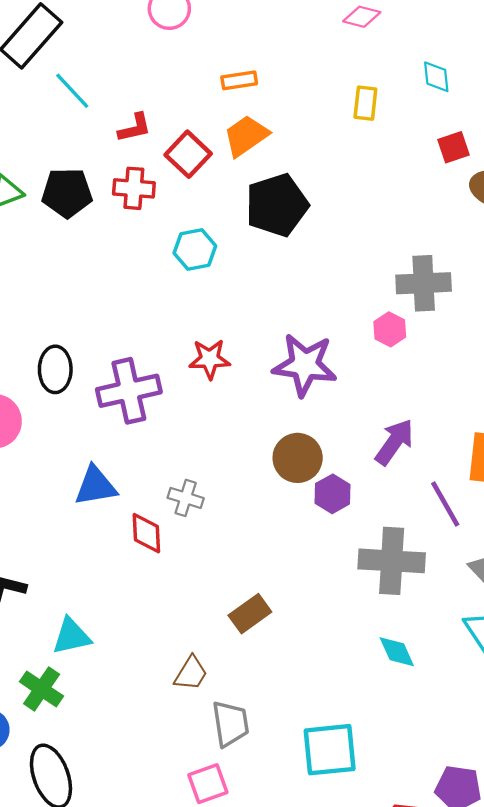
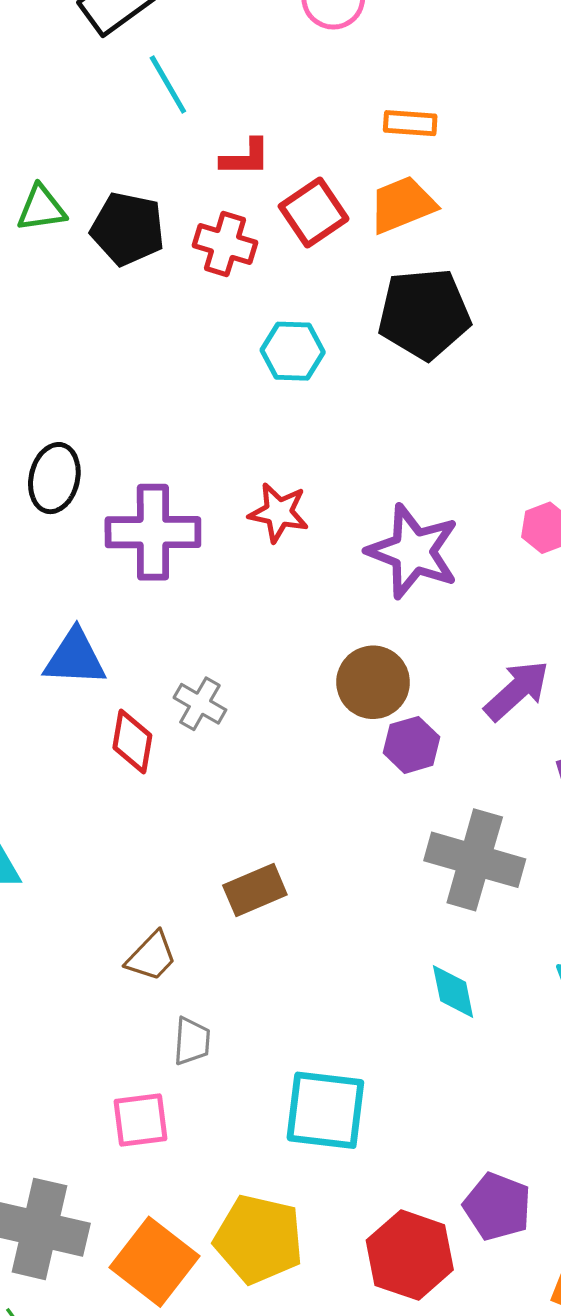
gray trapezoid: (230, 724) -> (192, 1041), size x0.7

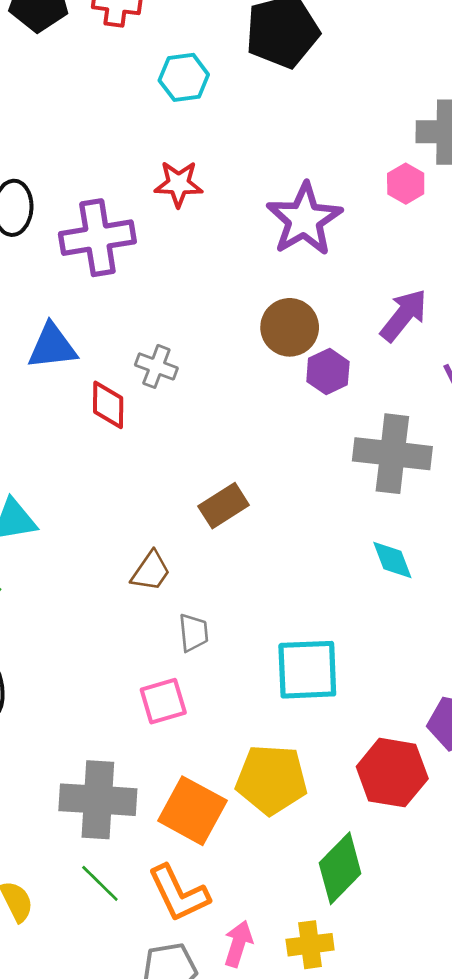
red star: (279, 513) -> (178, 184), moved
purple star: (413, 551) -> (304, 219), turned 30

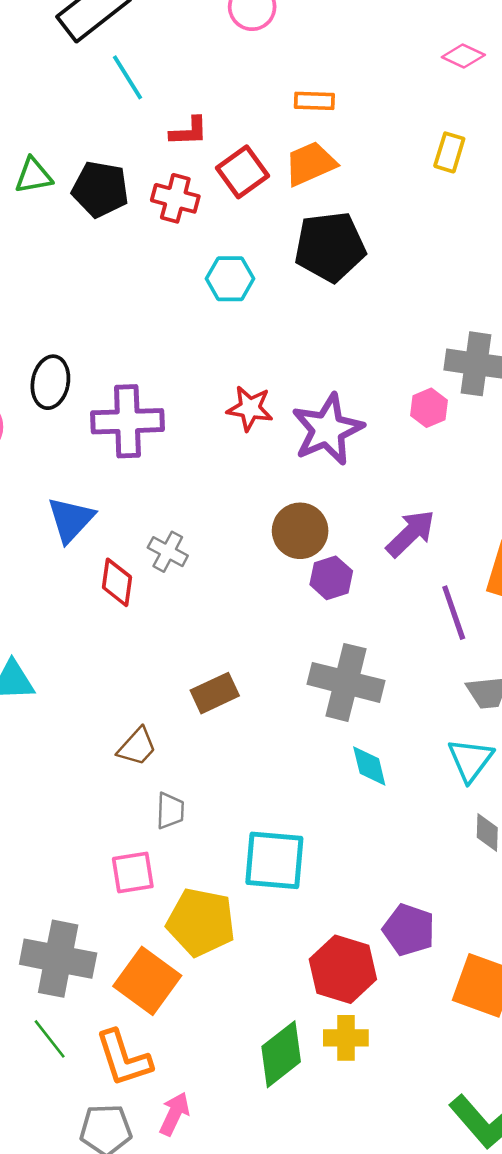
red star: (178, 184) -> (250, 408), moved
blue triangle: (52, 346) -> (71, 520), turned -48
gray cross: (392, 454) -> (346, 682), moved
yellow pentagon: (271, 780) -> (201, 922), moved
yellow cross: (310, 945) -> (346, 1038), moved

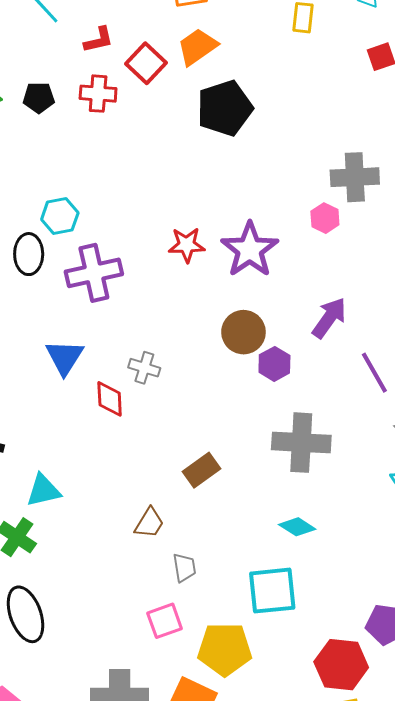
black pentagon: (100, 189) -> (39, 98), size x0.7
cyan hexagon: (230, 279) -> (60, 216), moved
cyan diamond: (369, 766) -> (297, 527), moved, turned -33

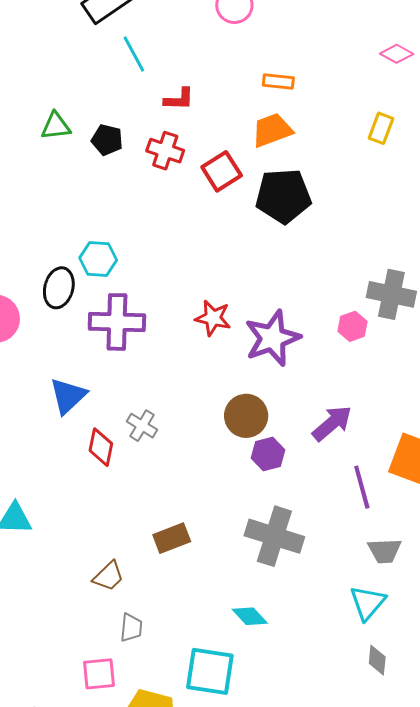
red square: (146, 63) -> (222, 171), moved

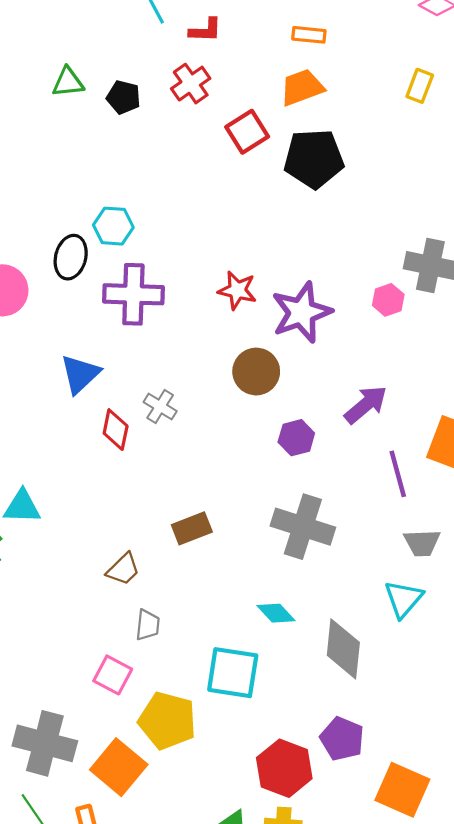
red L-shape: (179, 99) -> (205, 30), moved
red cross: (165, 151) -> (191, 84), moved, turned 36
brown circle: (246, 416) -> (256, 372), moved
gray diamond: (377, 660) -> (343, 649), moved, size x1.8
pink square: (99, 674) -> (113, 675), turned 33

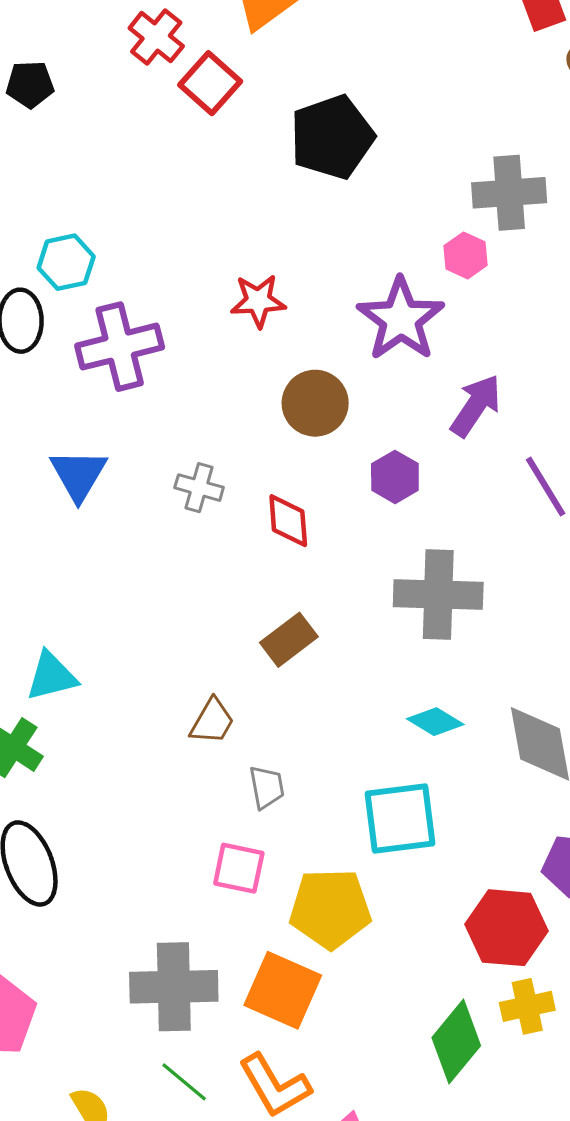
red cross: (191, 84) -> (156, 37), moved
black pentagon: (314, 159) -> (332, 137), moved
purple star: (302, 312) -> (401, 319), moved
red diamond: (116, 430) -> (288, 521), moved

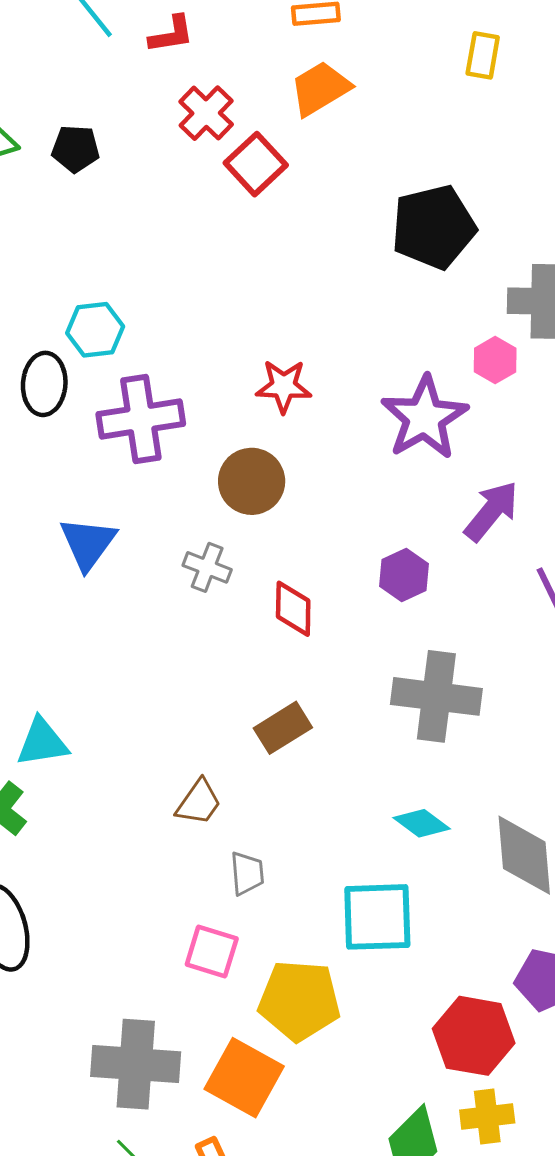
black pentagon: (332, 137) -> (434, 227), moved
brown circle: (315, 403) -> (252, 481), moved

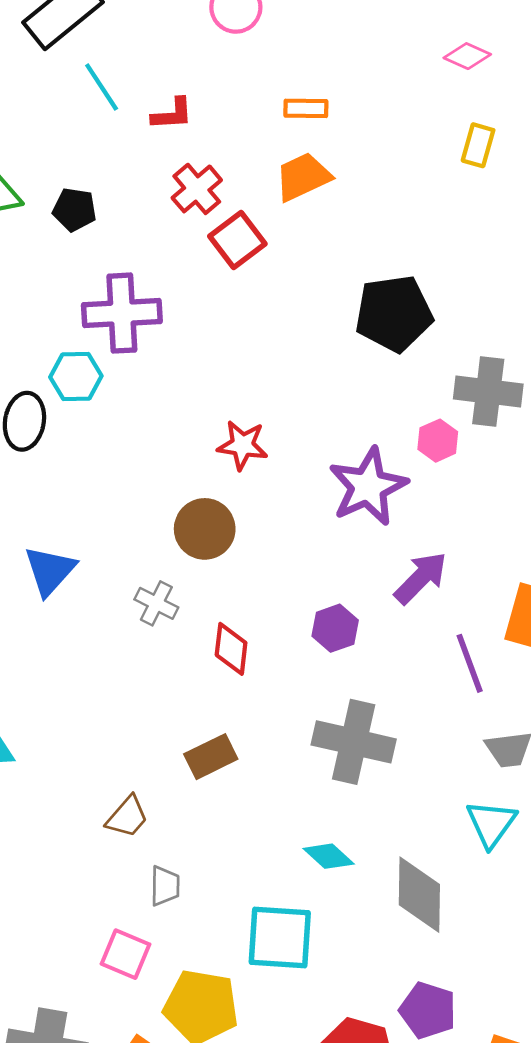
yellow rectangle: (483, 55) -> (478, 145), moved
purple cross: (141, 419) -> (122, 313), moved

